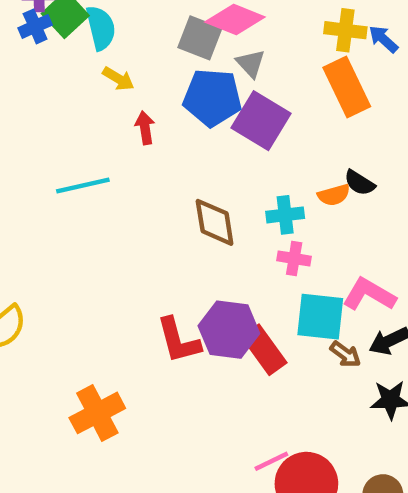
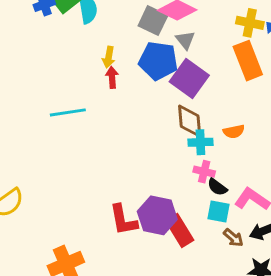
yellow arrow: (118, 79) -> (109, 57), moved, turned 65
black semicircle: (360, 183) -> (217, 187), moved
brown diamond: (215, 222) -> (190, 121), moved
cyan square: (320, 317) -> (219, 211), size x0.7

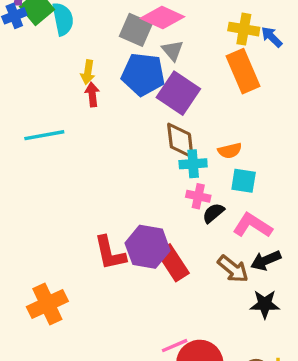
black semicircle: (217, 187) -> (213, 213), turned 105
cyan square: (219, 211) -> (244, 181), moved
brown arrow: (233, 238) -> (233, 269), size x1.4

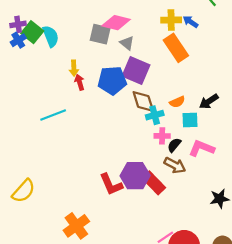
blue pentagon: (143, 74) -> (112, 80), moved
black arrow: (266, 260) -> (209, 101), moved
brown arrow: (233, 269) -> (175, 165), moved

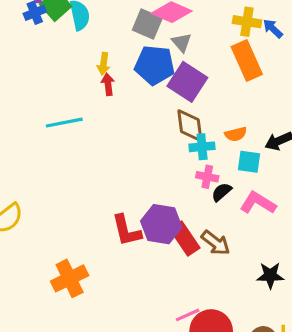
blue pentagon: (112, 80) -> (155, 65), moved
brown arrow: (175, 165) -> (216, 243), moved

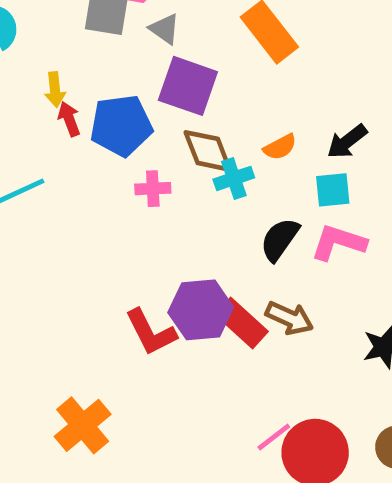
blue pentagon: (155, 65) -> (121, 125), moved
cyan square: (249, 162) -> (333, 190), moved
pink cross: (207, 177) -> (153, 189), moved
black semicircle: (221, 192) -> (280, 239), size x1.4

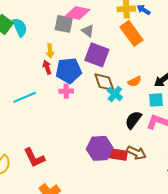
yellow arrow: (55, 90) -> (50, 51), moved
cyan cross: (234, 178) -> (115, 94), turned -35
pink cross: (153, 189) -> (66, 91), moved
red rectangle: (242, 323) -> (116, 154), turned -35
red L-shape: (151, 332) -> (34, 158), moved

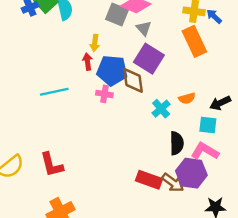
brown diamond: (104, 82) -> (133, 80), moved
black semicircle: (133, 120) -> (177, 143), turned 132
purple hexagon: (100, 148) -> (191, 173), moved

